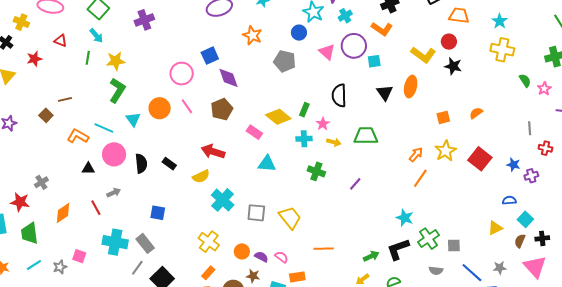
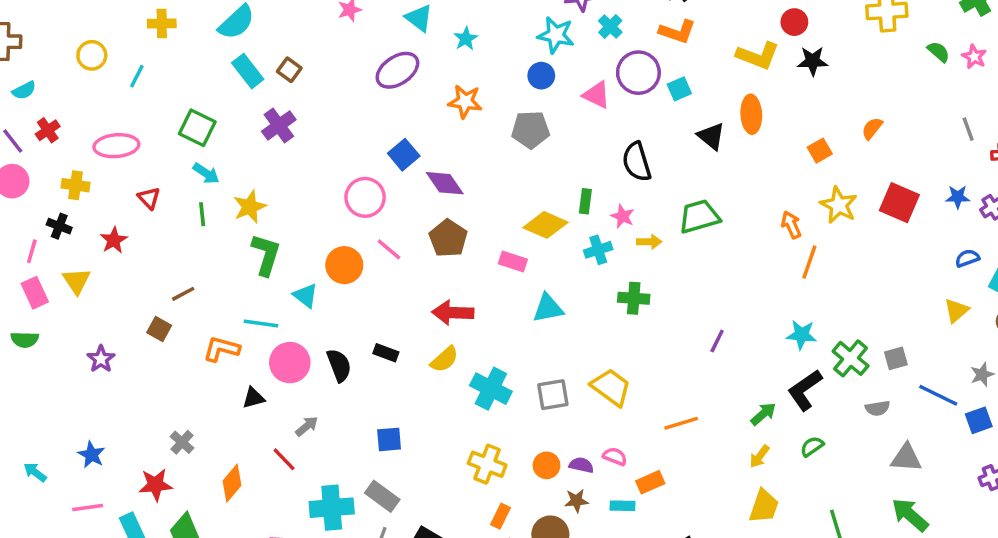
red triangle: (61, 41) -> (149, 198), turned 40
orange arrow: (416, 155) -> (791, 225), turned -49
purple line: (355, 184) -> (717, 341), moved

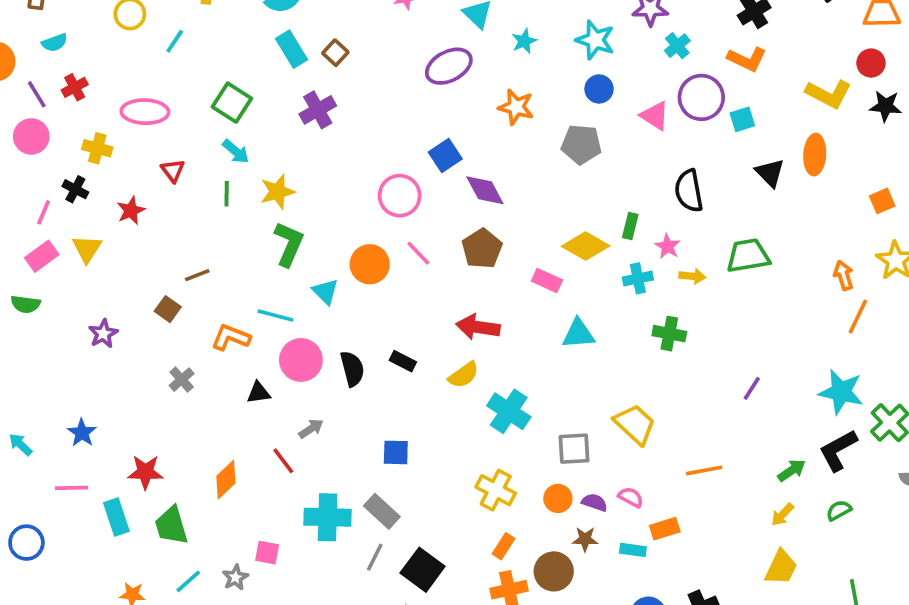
cyan star: (556, 35) -> (595, 40), moved
pink rectangle: (35, 293) -> (42, 256), turned 72
cyan star: (802, 335) -> (841, 392), size x1.4
gray square: (553, 395) -> (574, 449), moved
gray cross: (182, 442) -> (182, 380), moved

